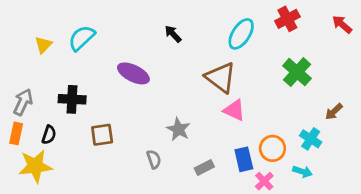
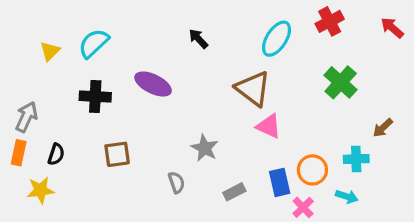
black cross: (72, 99) -> (95, 96), moved
cyan cross: (311, 139) -> (356, 159), turned -35
yellow star: (35, 166) -> (41, 190), size x0.7

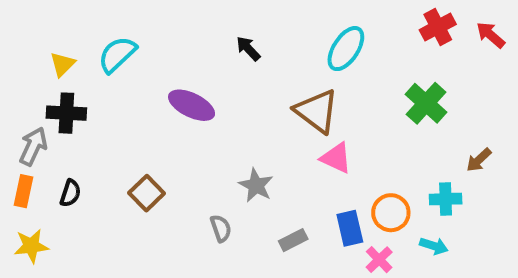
red cross: (330, 21) -> (438, 27), moved
black cross: (95, 96) -> (66, 113), moved
brown square: (117, 154) -> (147, 193), turned -36
yellow star: (41, 190) -> (31, 246), moved

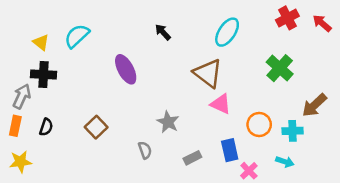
yellow triangle: (63, 64) -> (41, 42), turned -36
purple ellipse: (192, 105) -> (126, 69), turned 36
brown arrow: (479, 160) -> (314, 105), size x1.5
orange circle: (391, 213) -> (259, 124), moved

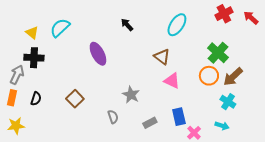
brown triangle: (208, 73) -> (162, 57), size x0.7
brown arrow: (314, 105) -> (233, 77), moved
orange circle: (259, 124) -> (209, 76), moved
cyan cross: (293, 131) -> (228, 102), turned 35

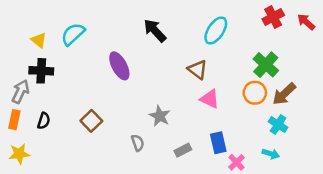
black arrow: (127, 25) -> (155, 30), size x1.5

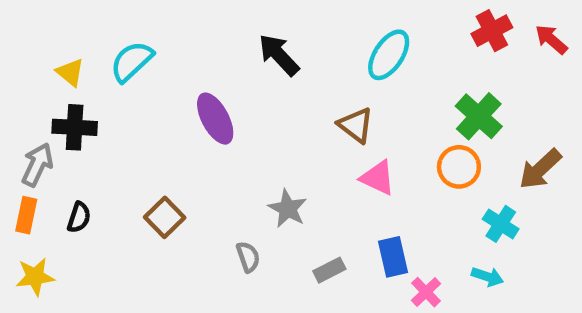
brown arrow: (284, 94) -> (540, 169), moved

